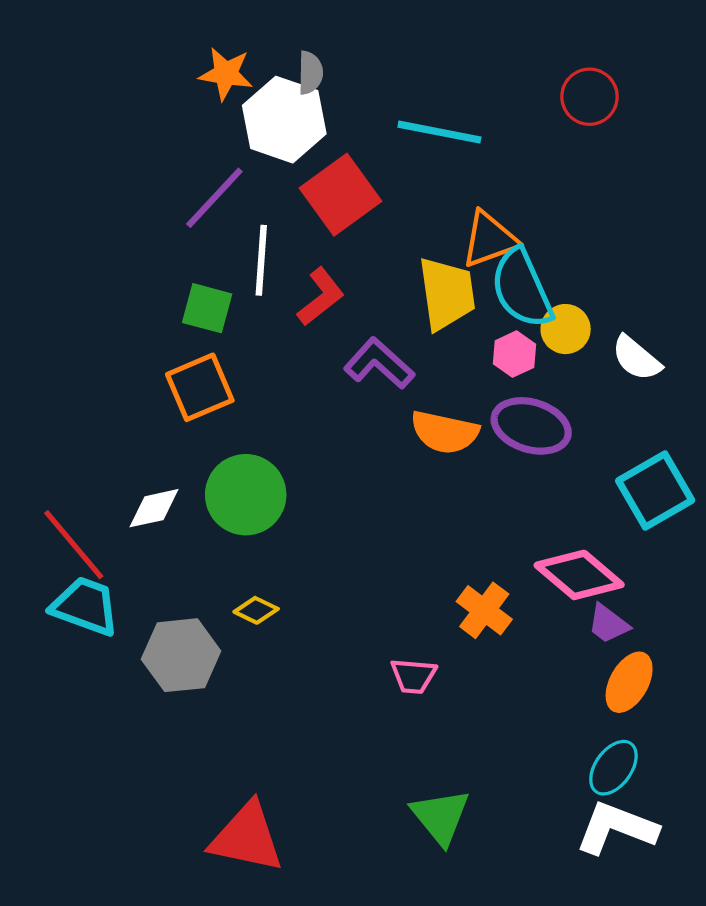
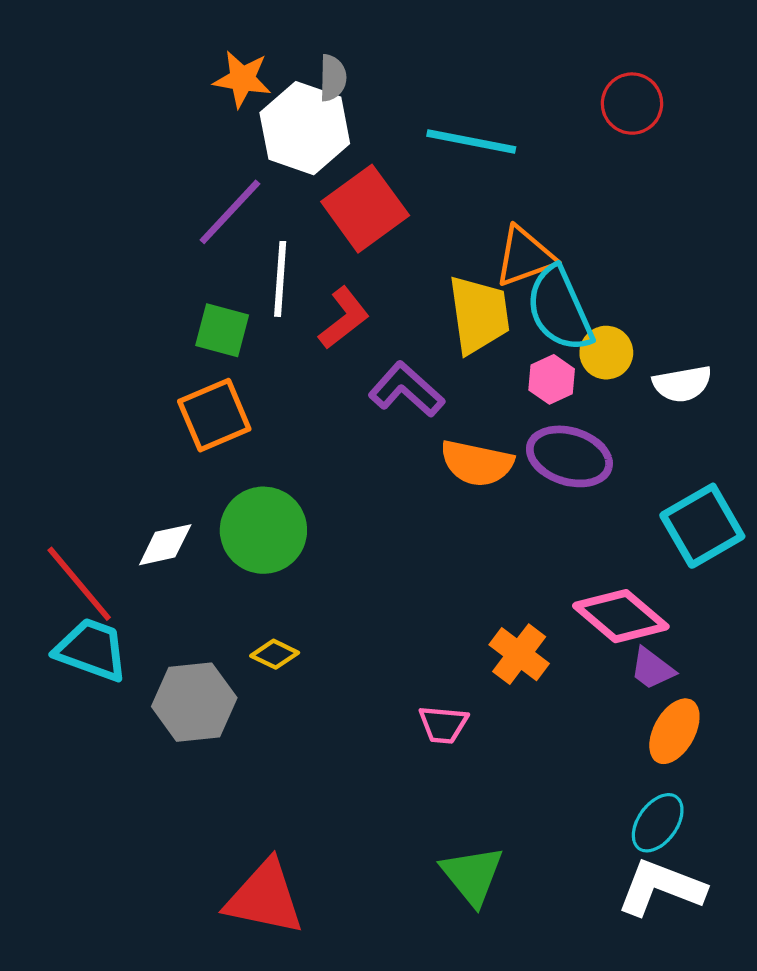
white semicircle: (636, 358) -> (682, 384), turned -50

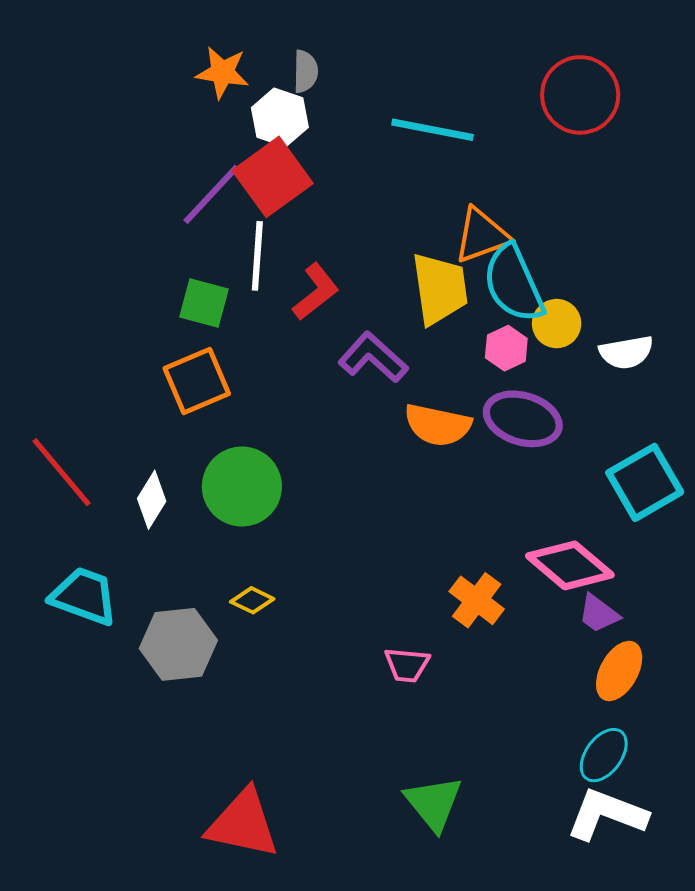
red circle: (632, 104) -> (580, 95), size x1.4
white hexagon: (305, 128) -> (280, 118), size x0.7
red square: (365, 209) -> (273, 177), moved
white diamond: (165, 545) -> (152, 500), turned -46
red line: (79, 584) -> (62, 472), moved

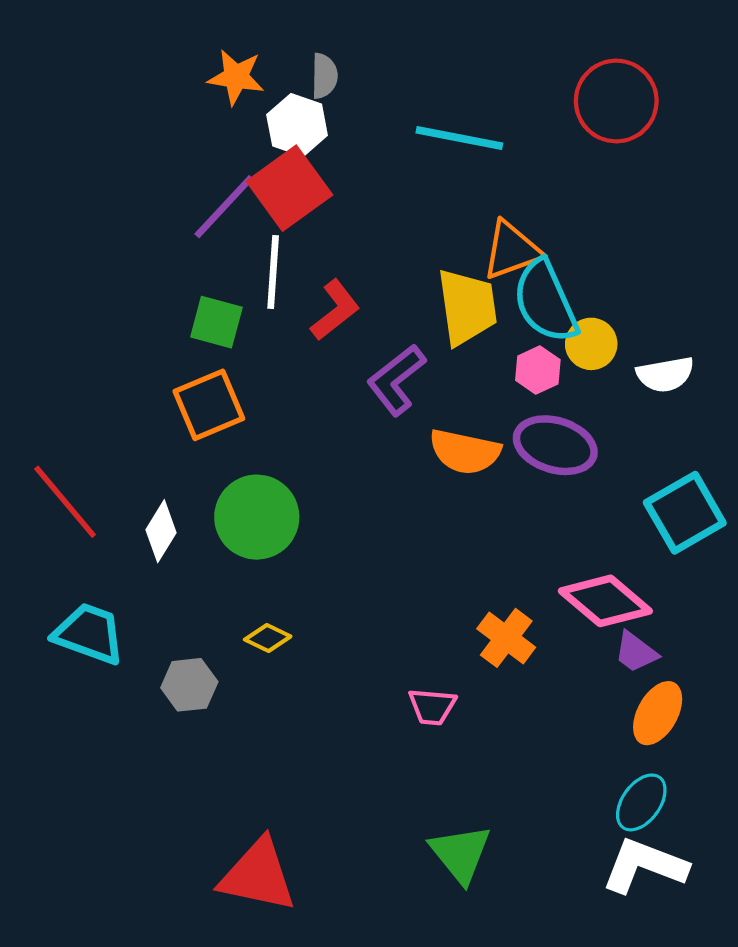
purple L-shape: (373, 357) -> (396, 380), turned -80
gray hexagon: (178, 644) -> (189, 685), size x0.7

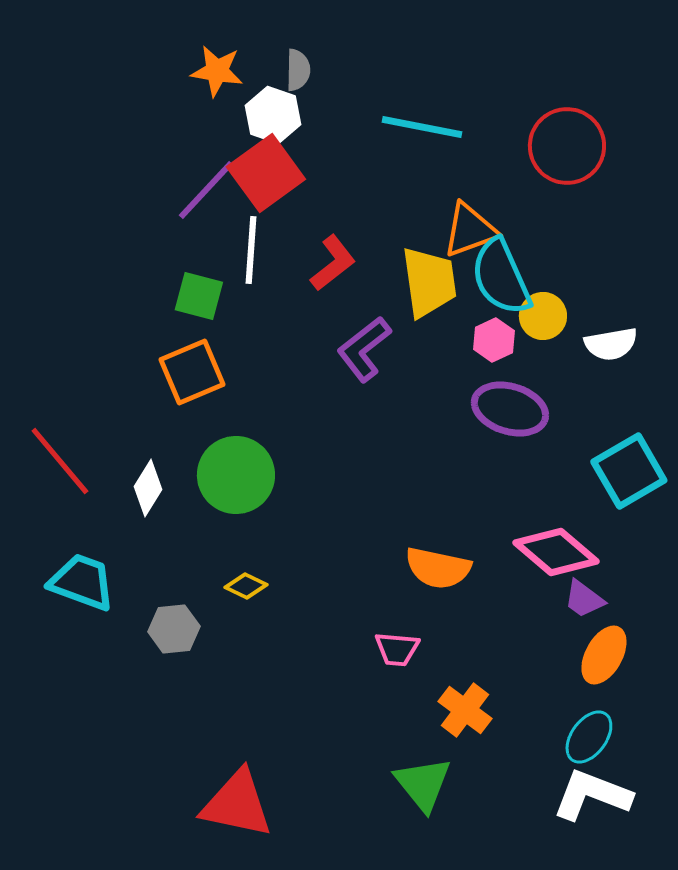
red circle: (616, 101) -> (567, 146), moved
red L-shape: (335, 310) -> (333, 263), moved
orange semicircle: (465, 452) -> (438, 568), moved
orange cross: (506, 638) -> (465, 710), moved

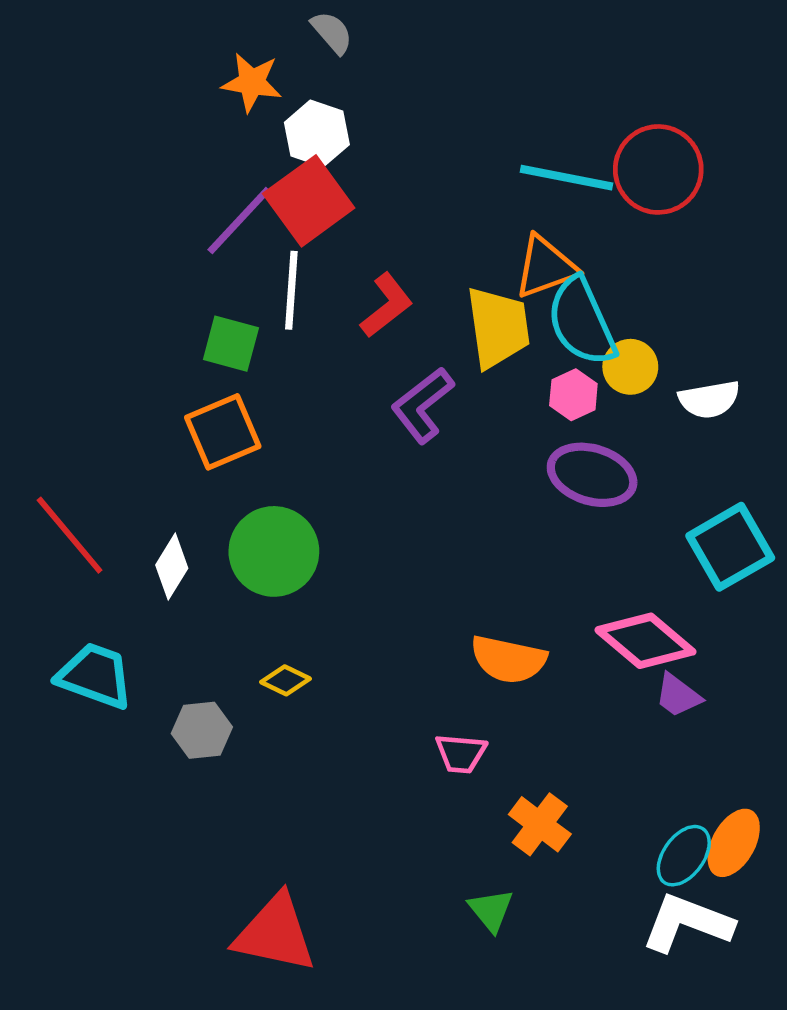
gray semicircle: (298, 70) -> (332, 32), moved, turned -42
cyan line: (422, 127) -> (566, 178), moved
orange ellipse: (604, 655) -> (734, 843), moved
green triangle: (423, 784) -> (491, 910), size x0.7

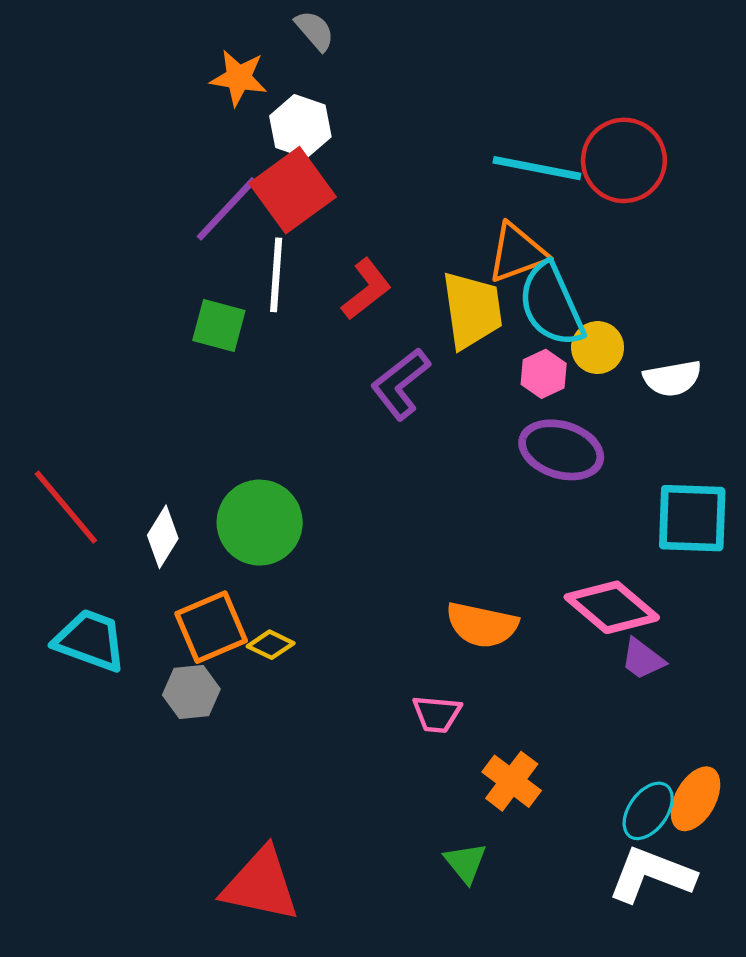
orange square: (223, 432) -> (211, 627), moved
cyan square: (730, 547) -> (692, 518), turned 32

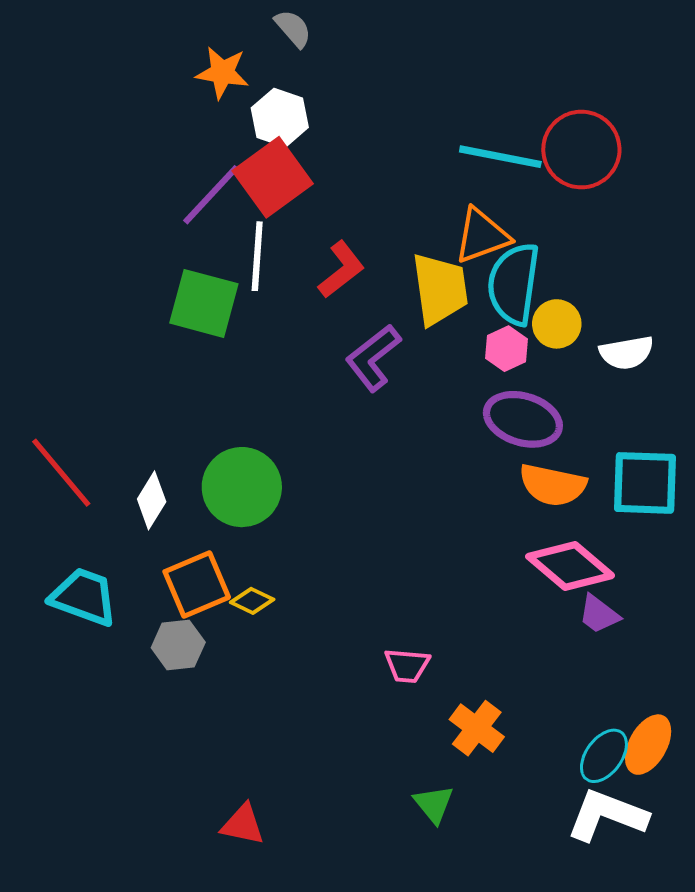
cyan semicircle: (551, 305) -> (514, 284), turned 32
green square: (219, 326) -> (204, 303), size x1.4
orange semicircle: (482, 625) -> (553, 485), moved
red triangle: (261, 885) -> (243, 825), size x0.6

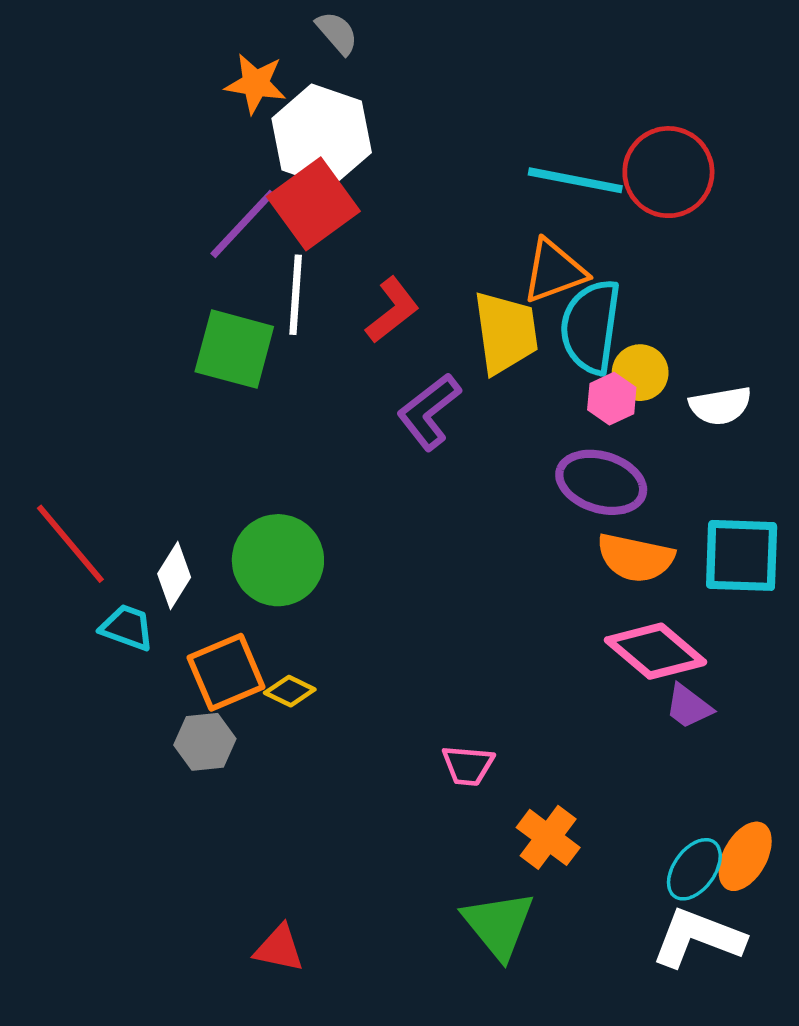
white hexagon: (280, 118) -> (322, 135), size x1.5
pink hexagon: (506, 349) -> (612, 399), moved
cyan trapezoid: (84, 597) -> (127, 627), moved, size x0.7
green triangle: (434, 804) -> (499, 925), size x1.6

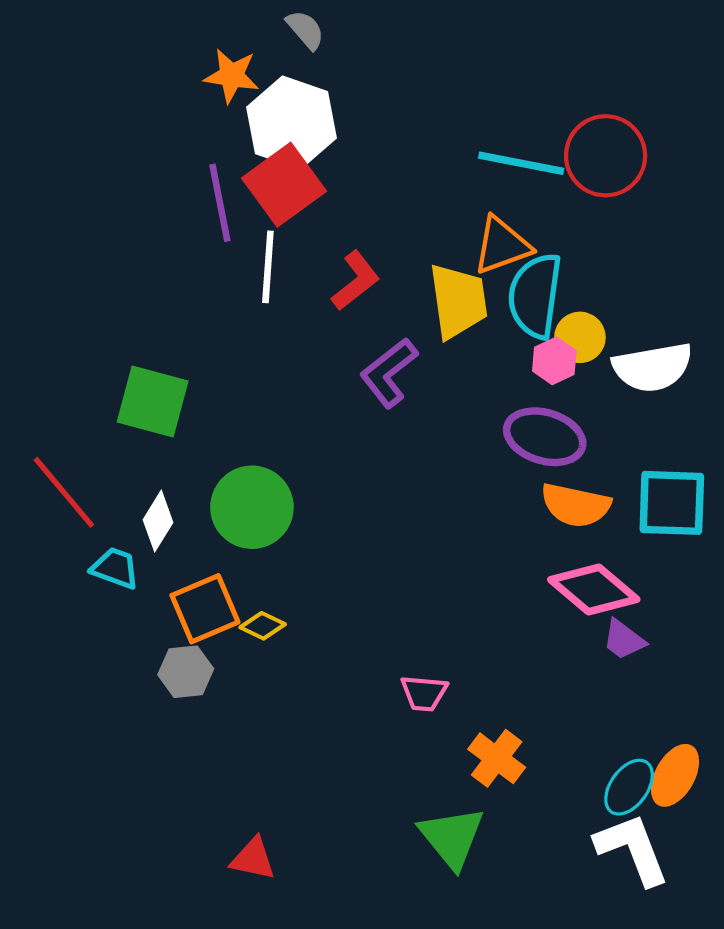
purple line: (243, 224) -> (220, 203), turned -54
green square: (234, 349) -> (153, 401), moved
white semicircle: (720, 406) -> (653, 367), size x1.4
white L-shape: (698, 938) -> (632, 849), turned 48

